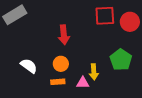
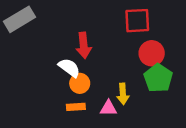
red circle: (130, 22) -> (152, 53), moved
white semicircle: (29, 66) -> (69, 68), moved

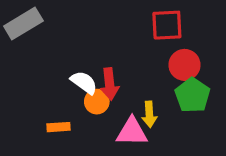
red arrow: (84, 45) -> (110, 84), moved
orange rectangle: (76, 107) -> (59, 127), moved
pink triangle: (108, 108) -> (132, 132), size x1.5

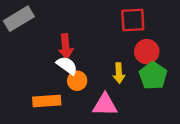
red arrow: (110, 84) -> (66, 47), moved
yellow arrow: (149, 114) -> (119, 73), moved
orange rectangle: (59, 127) -> (47, 101), size x1.5

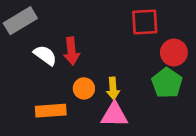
red circle: (147, 52) -> (174, 52), moved
white semicircle: (67, 66) -> (45, 55), moved
yellow arrow: (119, 73) -> (113, 88), moved

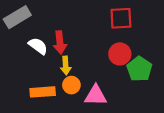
red circle: (174, 52) -> (120, 54), moved
orange circle: (84, 88) -> (71, 85), moved
yellow arrow: (113, 88) -> (66, 65), moved

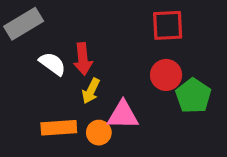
yellow arrow: (66, 65) -> (91, 91), turned 30
orange circle: (71, 85) -> (99, 133), moved
pink triangle: (96, 95) -> (123, 115), moved

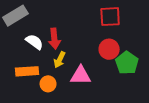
orange rectangle: (59, 128) -> (27, 71), moved
orange circle: (99, 133) -> (48, 84), moved

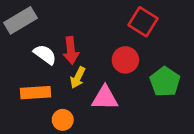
red square: (110, 17) -> (143, 22), turned 35
red circle: (109, 49) -> (125, 60), moved
orange circle: (48, 84) -> (63, 120), moved

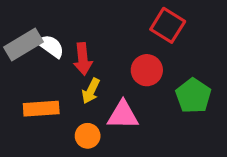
gray rectangle: (20, 20) -> (24, 45), moved
white semicircle: (45, 54) -> (51, 46), moved
orange circle: (63, 120) -> (88, 136), moved

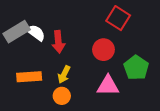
yellow arrow: (91, 91) -> (64, 74), moved
pink triangle: (123, 115) -> (108, 86), moved

